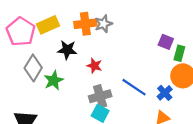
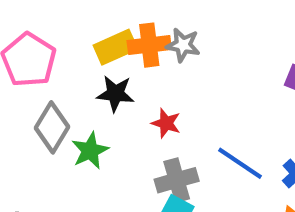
gray star: (103, 24) -> (183, 45), turned 30
yellow rectangle: (48, 25) -> (115, 47), moved

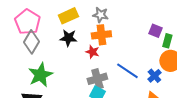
orange cross: (149, 45) -> (101, 35), moved
gray diamond: (52, 127) -> (31, 42), moved
green star: (90, 151) -> (40, 75), moved, size x1.4

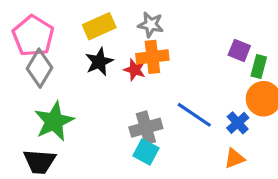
black star: (68, 38) -> (99, 62), turned -30
red star: (92, 52) -> (135, 70), moved

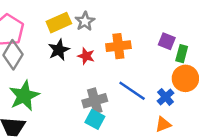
gray star: (151, 25) -> (85, 21), moved, turned 30
orange cross: (152, 57) -> (118, 46), moved

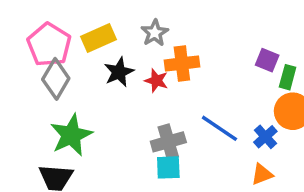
yellow rectangle: (59, 23) -> (98, 38), moved
orange cross: (118, 46) -> (182, 64), moved
cyan square: (95, 119) -> (168, 167), turned -30

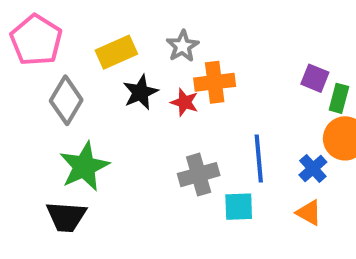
pink pentagon: (49, 45) -> (36, 40), moved
blue line: (219, 128) -> (259, 158), turned 51
cyan square: (168, 167) -> (239, 207), moved
orange triangle: (262, 174) -> (309, 213), turned 50

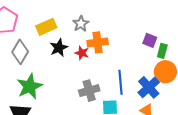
blue cross: (313, 168) -> (149, 87), size x1.5

